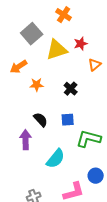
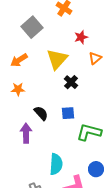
yellow triangle: (57, 50) -> (57, 59), moved, turned -30
orange star: (37, 85) -> (18, 89), moved
cyan semicircle: (56, 159) -> (56, 164), moved, turned -35

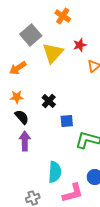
yellow triangle: (57, 59) -> (53, 53), moved
black cross: (71, 82) -> (49, 101), moved
black semicircle: (41, 113) -> (22, 117), moved

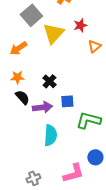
purple arrow: (25, 141) -> (42, 107), moved, turned 84
cyan semicircle: (55, 172) -> (50, 135), moved

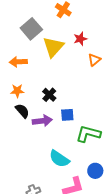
orange arrow: (18, 48) -> (18, 62), turned 30
cyan semicircle: (50, 135) -> (59, 159), moved, turned 120

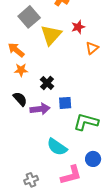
orange arrow: (18, 62) -> (16, 50), turned 42
orange star: (17, 91) -> (21, 70), moved

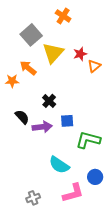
red star: (78, 27) -> (80, 54), moved
orange arrow: (16, 50) -> (28, 68), moved
orange star: (21, 70) -> (12, 81), moved

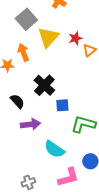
orange arrow: (28, 68) -> (23, 52), turned 30
black cross: (49, 101) -> (44, 85), size x1.5
purple arrow: (42, 127) -> (30, 124), moved

